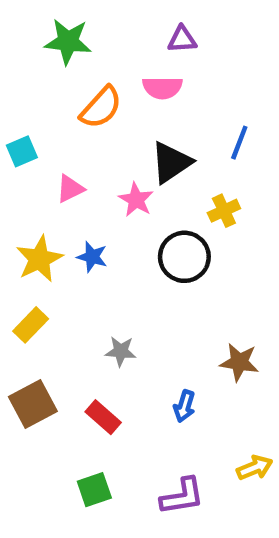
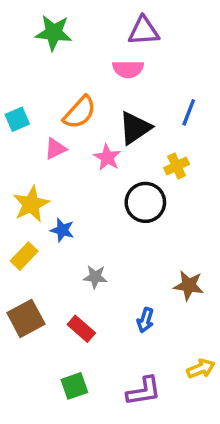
purple triangle: (182, 39) -> (144, 31), size x1.4
orange semicircle: (101, 107) -> (80, 112), moved
blue star: (92, 257) -> (62, 230), moved

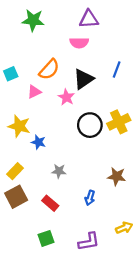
yellow cross: (177, 166) -> (119, 122), moved, size x1.5
yellow star: (31, 204) -> (19, 126), turned -30
yellow rectangle: (24, 256) -> (15, 171), moved

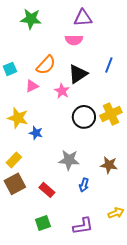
gray star: (59, 171) -> (69, 160), moved, size x1.5

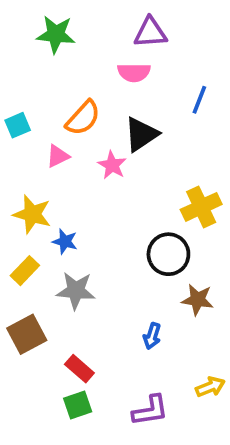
blue line: (109, 65) -> (199, 100), moved
black circle: (84, 117) -> (168, 254), moved
yellow rectangle: (14, 160) -> (25, 271), moved
gray star: (69, 160) -> (76, 291), moved
red rectangle: (47, 190) -> (79, 369), moved

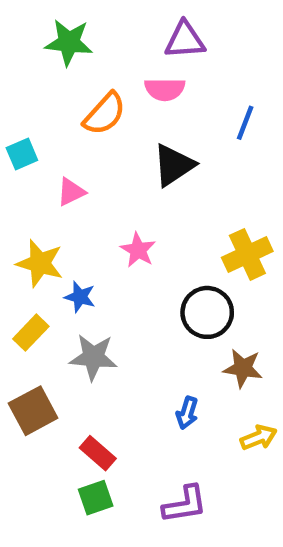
orange semicircle: (83, 118) -> (105, 114), moved
pink star: (112, 165) -> (138, 250), moved
yellow arrow: (210, 387) -> (259, 437), moved

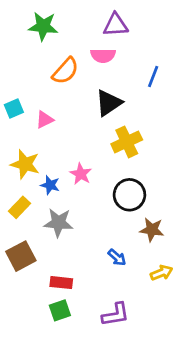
cyan square: (22, 154) -> (14, 108), moved
pink star: (138, 250) -> (81, 174), moved
yellow cross: (247, 254) -> (127, 142), moved
blue arrow: (187, 413) -> (117, 257), turned -66
red rectangle: (98, 453) -> (61, 283), turned -35

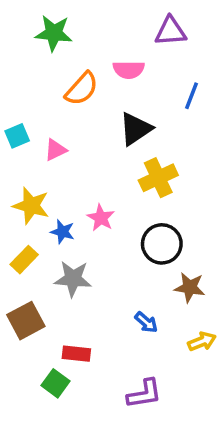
purple triangle: (116, 25) -> (170, 31), moved
green square: (60, 310) -> (55, 383), moved, turned -35

